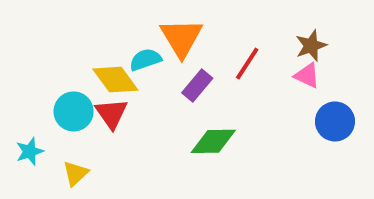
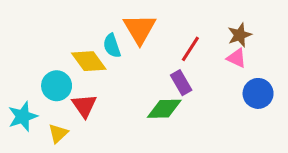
cyan semicircle: (145, 60) -> (112, 46), turned -90
purple rectangle: (197, 86) -> (181, 83), moved, turned -70
red triangle: (111, 113) -> (84, 106), moved
cyan star: (30, 151) -> (23, 116), size x1.4

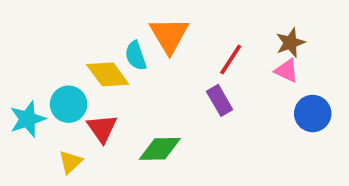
green diamond: (164, 109) -> (160, 149), moved
cyan star: (23, 116) -> (28, 119), moved

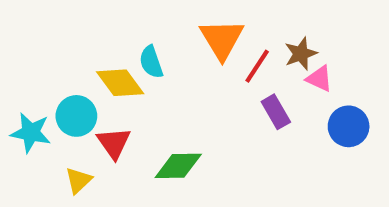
orange triangle: (169, 35) -> (222, 39), moved
brown star: (290, 43) -> (301, 54), moved
purple rectangle: (220, 100) -> (276, 112), moved
cyan star: (28, 119) -> (31, 133), turned 30

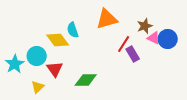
orange triangle: (222, 39) -> (107, 19), turned 45
red line: (257, 66) -> (124, 44), moved
blue circle: (349, 126) -> (168, 39), moved
cyan star: (31, 133) -> (15, 64), turned 30

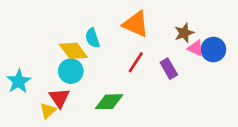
orange triangle: (107, 19) -> (136, 24), turned 40
red line: (124, 44) -> (136, 62), moved
cyan circle: (37, 56) -> (71, 71), moved
red triangle: (55, 69) -> (59, 98), moved

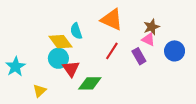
pink triangle: (196, 48) -> (148, 39), moved
blue circle: (213, 49) -> (175, 51), moved
red triangle: (59, 98) -> (71, 69), moved

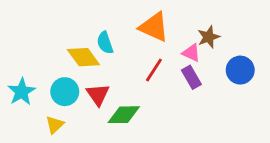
pink triangle: (148, 39) -> (191, 53), moved
cyan circle: (58, 58) -> (65, 92), moved

